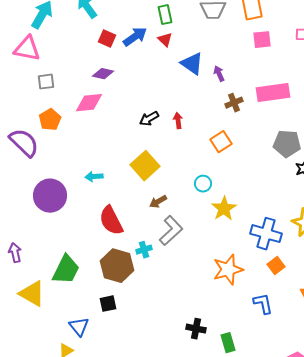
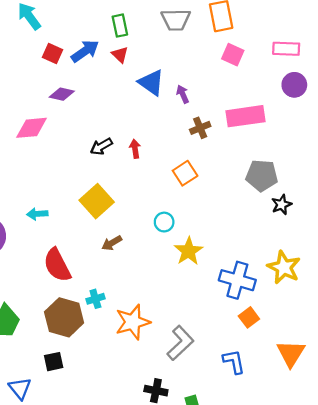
pink square: (262, 40) -> (233, 55), turned 30
purple diamond: (103, 74) -> (62, 94), moved
gray L-shape: (171, 231) -> (180, 343), moved
orange star: (228, 270) -> (133, 322), moved

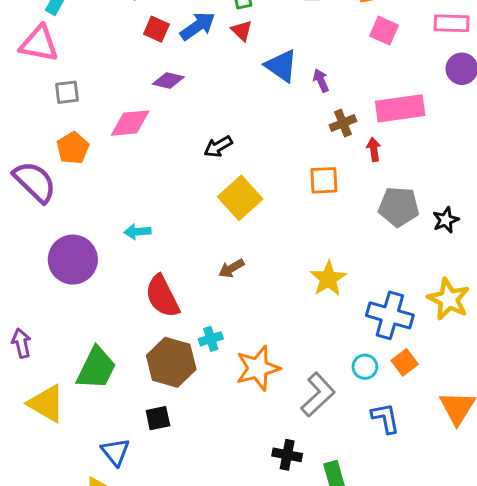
red arrow: (135, 149) -> (374, 149), moved
orange square: (185, 173) -> (324, 180), turned 30
gray pentagon: (262, 176) -> (399, 207), moved
yellow square: (97, 201) -> (240, 198), moved
cyan circle: (164, 222) -> (365, 367), moved

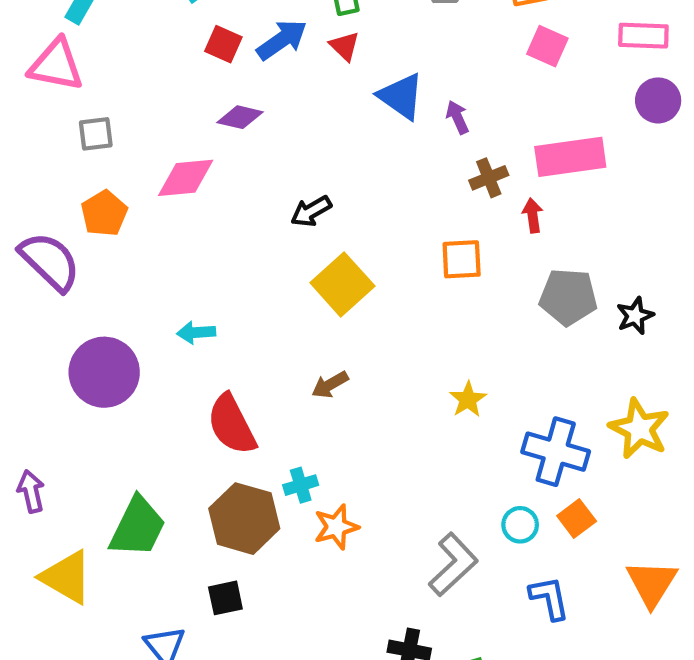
yellow star: (328, 279) -> (468, 399), size x0.7
orange star: (258, 368) -> (336, 527), moved, size x0.7

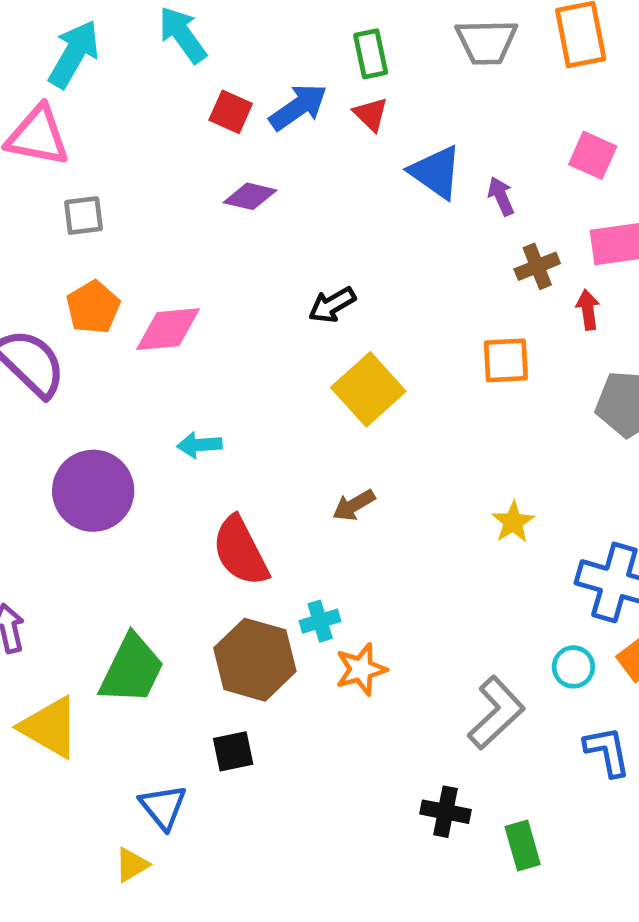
pink square: (547, 46) -> (593, 155), moved
pink diamond: (186, 178) -> (168, 329), moved

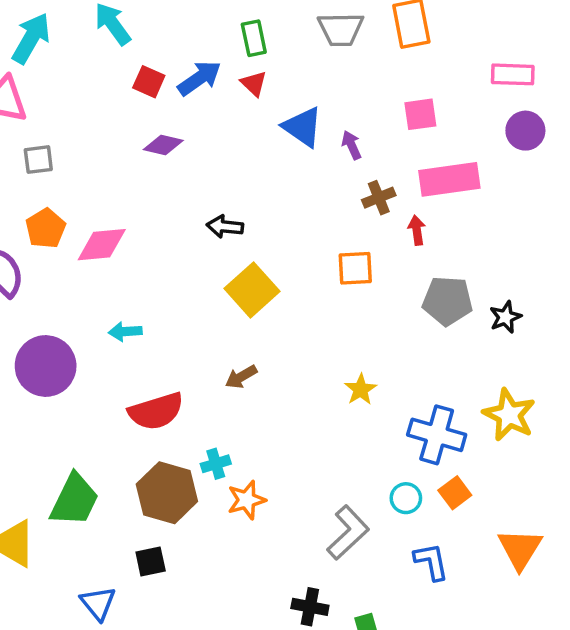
pink square: (593, 155) -> (420, 114), turned -32
black arrow: (332, 305) -> (225, 227), turned 36
red semicircle: (240, 551) -> (156, 411), turned -80

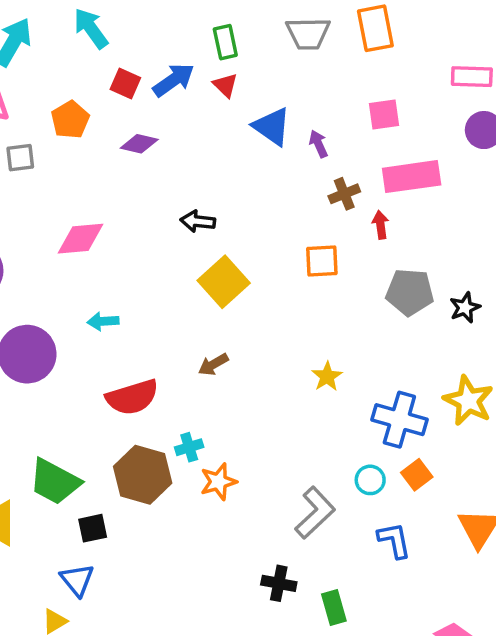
orange pentagon: (46, 228) -> (70, 120), moved
green trapezoid: (75, 500) -> (55, 482), turned 92
black square: (151, 562) -> (93, 528), moved

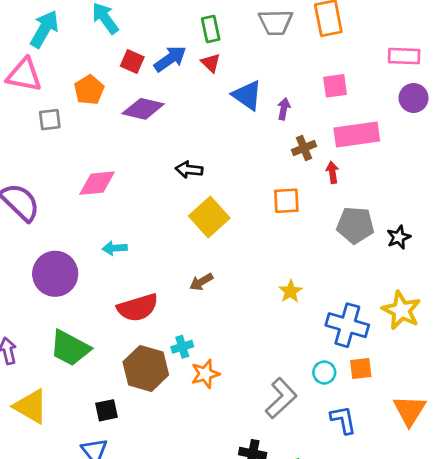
purple diamond: (139, 144) -> (143, 109), size x1.4
purple arrow: (318, 144) -> (284, 109), turned 35
orange square: (417, 475) -> (361, 368), turned 30
green trapezoid: (55, 482) -> (70, 348), moved

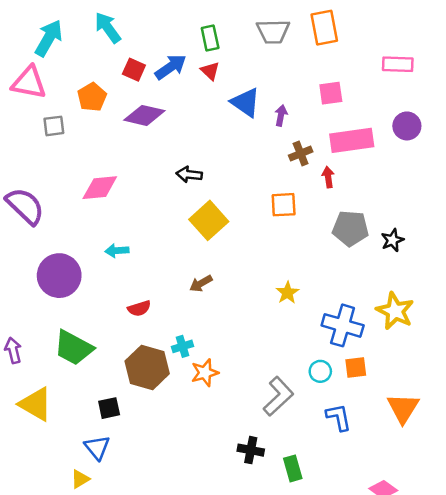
purple circle: (414, 98) -> (407, 126), moved
red semicircle: (138, 308) -> (139, 308), size x0.6

